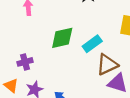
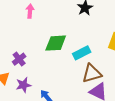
purple cross: (25, 62) -> (19, 59), turned -32

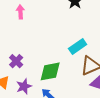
green diamond: (56, 43) -> (50, 71), moved

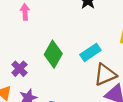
green diamond: (50, 71) -> (53, 54), moved, turned -50

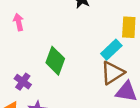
cyan rectangle: (90, 52) -> (111, 50), moved

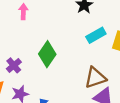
cyan rectangle: (111, 50) -> (96, 35), moved

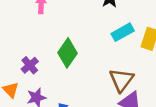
brown triangle: (95, 78) -> (121, 80), turned -35

